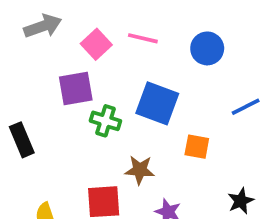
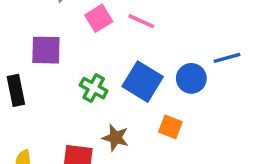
blue circle: (207, 48) -> (191, 78), moved
purple square: (76, 88) -> (46, 50), moved
blue line: (246, 107) -> (227, 58), moved

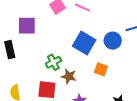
green cross: (94, 88) -> (53, 62), moved, turned 35

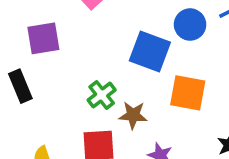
blue circle: (113, 41) -> (190, 25), moved
orange square: (101, 69) -> (188, 93), size x1.5

